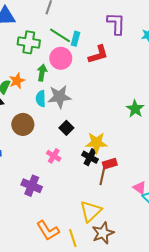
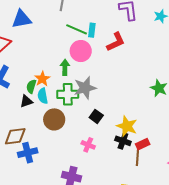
green cross: (29, 42) -> (68, 94), moved
cyan semicircle: (41, 99) -> (43, 96), moved
yellow star: (96, 143) -> (127, 126), turned 30

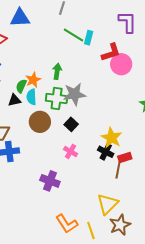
pink circle: (81, 51) -> (121, 64), moved
black square: (96, 116) -> (71, 124), moved

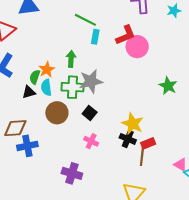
cyan rectangle: (89, 38) -> (95, 37), moved

